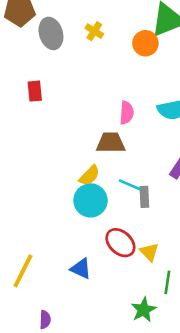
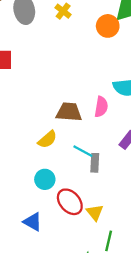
pink semicircle: (127, 113) -> (101, 107), moved
cyan circle: (91, 200) -> (45, 179), moved, size x0.7

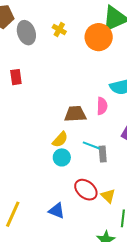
orange circle: (108, 26) -> (99, 37), size x1.4
cyan circle: (45, 179) -> (62, 157), moved

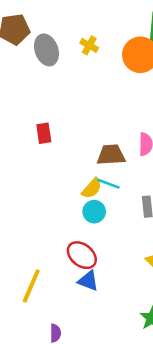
red rectangle: (16, 77) -> (44, 133), moved
cyan line: (91, 145) -> (108, 184), moved
red ellipse: (86, 190) -> (82, 255), moved

